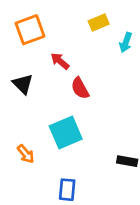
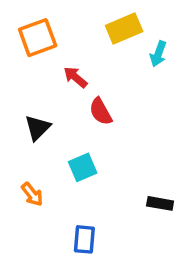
yellow rectangle: (99, 23) -> (124, 29), size x1.4
black triangle: (23, 84) -> (38, 128), moved, turned 30
cyan square: (66, 132) -> (83, 167), size x0.7

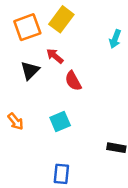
yellow rectangle: (124, 29) -> (61, 19), moved, turned -30
black triangle: (38, 128) -> (30, 70), moved
orange arrow: (32, 194) -> (16, 122), moved

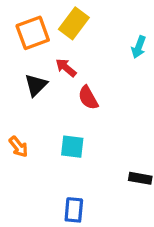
cyan square: (60, 122) -> (72, 147), turned 30

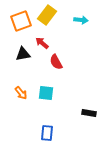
cyan arrow: (139, 47) -> (81, 20), moved, turned -104
black triangle: (36, 85) -> (23, 54), turned 35
orange arrow: (19, 147) -> (21, 93), moved

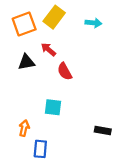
orange arrow: (21, 93) -> (24, 128), moved, turned -128
blue rectangle: (47, 133) -> (40, 149), moved

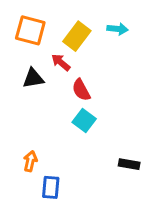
yellow rectangle: (54, 17) -> (77, 36), moved
orange square: (24, 24) -> (30, 30), turned 35
cyan square: (53, 107) -> (84, 120), moved, turned 30

